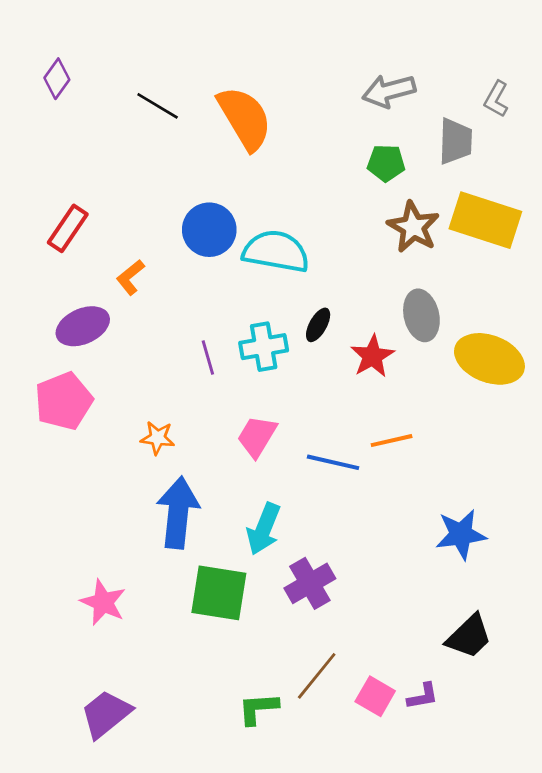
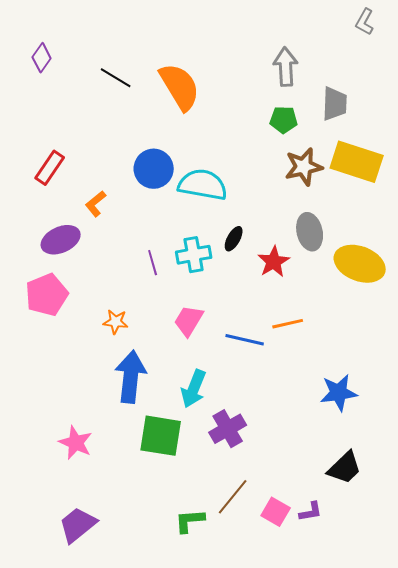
gray arrow: (389, 91) -> (286, 67), turned 102
gray L-shape: (496, 99) -> (365, 22), moved
brown star: (413, 227) -> (304, 167), turned 30

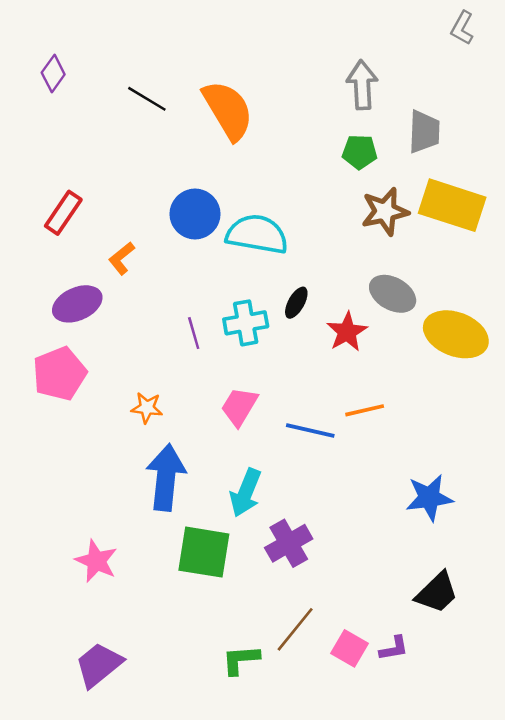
gray ellipse: (310, 232) -> (393, 294), turned -48

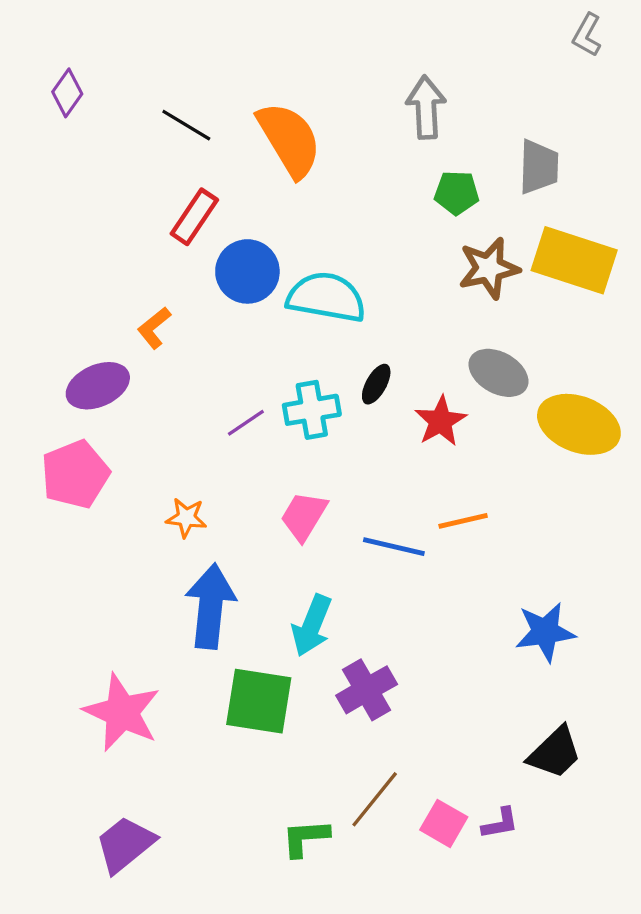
gray arrow: (362, 85) -> (426, 107), moved
red rectangle: (63, 213) -> (194, 217), moved
purple line: (194, 333) -> (246, 423), turned 72
pink star: (96, 561) -> (122, 712), size x1.4

